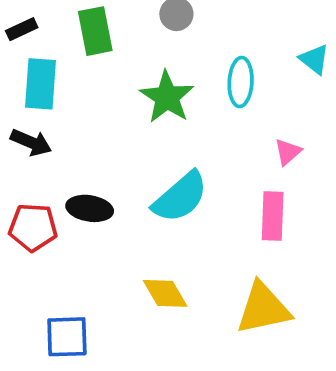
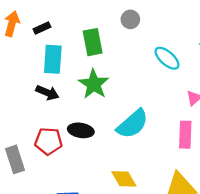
green rectangle: (95, 31) -> (93, 42), moved
cyan ellipse: (241, 82) -> (167, 58), turned -52
green star: (167, 97) -> (94, 84), moved

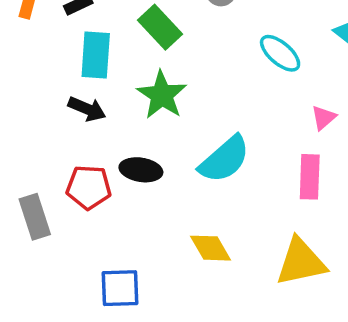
green rectangle: (93, 42) -> (160, 27), turned -32

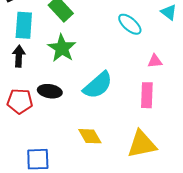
black arrow: (87, 109) -> (19, 56), turned -110
pink triangle: (324, 118) -> (155, 61), turned 35

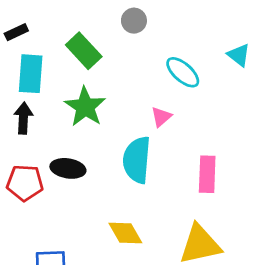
pink triangle: (155, 61) -> (161, 117), moved, turned -35
cyan semicircle: (98, 85) -> (137, 160), turned 136

